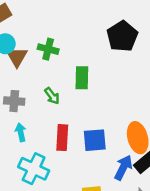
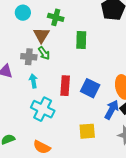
brown triangle: (17, 57) -> (41, 35), moved
green arrow: (52, 96) -> (44, 53), moved
blue square: (95, 140) -> (90, 88), turned 30

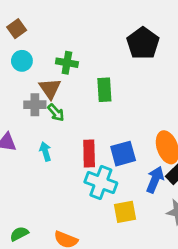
gray cross: (29, 57) -> (35, 105), moved
blue square: (90, 88) -> (123, 154), turned -36
cyan cross: (43, 109) -> (101, 182), moved

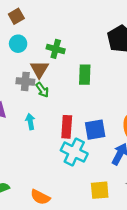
yellow square: (125, 212) -> (100, 190), moved

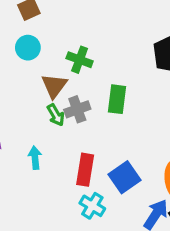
gray cross: (25, 81) -> (77, 109), moved, turned -30
blue square: (95, 130) -> (124, 177), turned -30
cyan cross: (74, 152) -> (92, 206), size x0.7

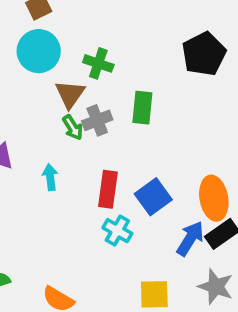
cyan circle: (28, 48) -> (39, 51), size x1.5

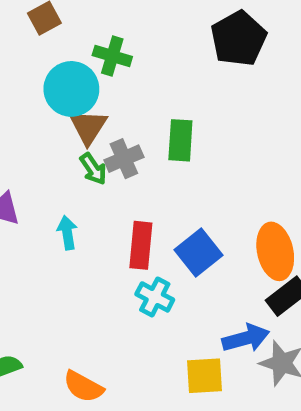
cyan circle: (39, 51) -> (71, 89), moved
black pentagon: (204, 54) -> (238, 39), moved
green cross: (98, 63) -> (112, 56), moved
blue arrow: (190, 239) -> (246, 338), moved, turned 45

